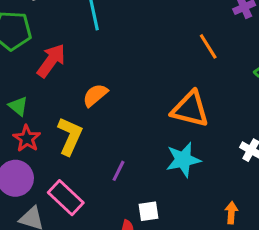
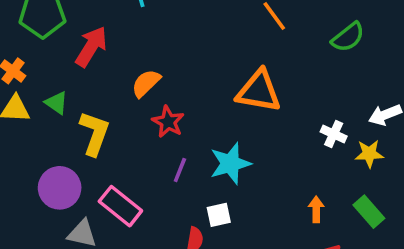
yellow L-shape: (70, 136) -> (94, 133), moved
red star: (27, 139) -> (168, 122), moved
cyan star: (183, 160) -> (230, 164), moved

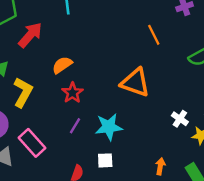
white square: (219, 215) -> (105, 160), moved

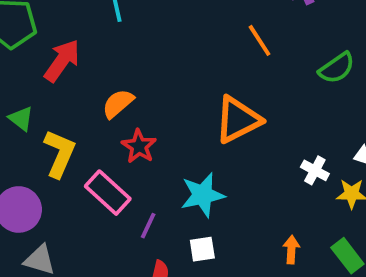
orange triangle: (135, 82) -> (238, 120), turned -40
purple line: (75, 126) -> (148, 226), moved
pink rectangle: (32, 143) -> (108, 193), moved

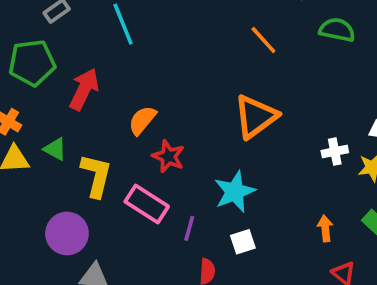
green semicircle: (337, 68) -> (337, 30), moved, turned -124
white cross: (315, 170) -> (335, 152), turned -30

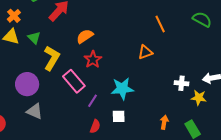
orange line: (263, 40) -> (160, 24), moved
orange triangle: (256, 117) -> (145, 52), size x0.6

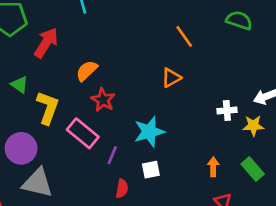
gray triangle: (35, 111) -> (38, 183), size x1.4

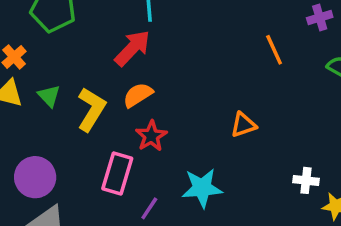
orange line: (184, 36) -> (274, 50), moved
red arrow: (46, 43) -> (132, 48), moved
yellow L-shape: (48, 108) -> (91, 109), moved
pink rectangle: (83, 133) -> (117, 173), turned 56

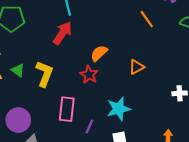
orange semicircle: (138, 95) -> (99, 53), moved
red star: (151, 136) -> (89, 75), moved

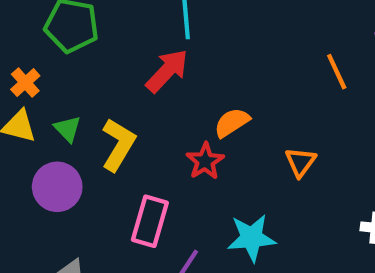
orange triangle: (136, 67) -> (300, 162), turned -35
purple circle: (18, 120) -> (57, 187), moved

